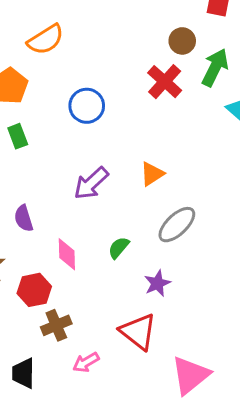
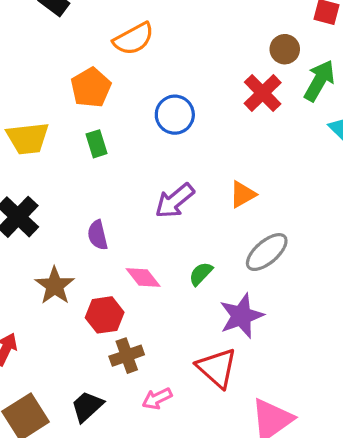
pink diamond: (67, 254) -> (143, 278), turned -40
purple star: (157, 283) -> (241, 316), size x1.5
black trapezoid: (23, 373) -> (87, 406), turned 44

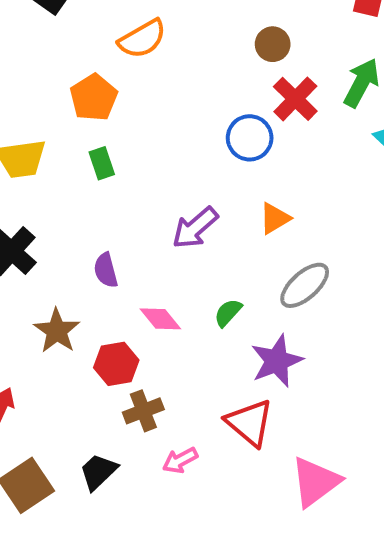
brown circle: (285, 49) -> (273, 44), moved
blue circle: (175, 115) -> (250, 138), moved

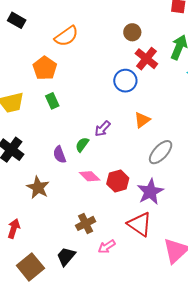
purple arrow: (195, 228) -> (102, 129), size x0.7
green semicircle: (228, 313) -> (82, 145), moved
red hexagon: (116, 364) -> (118, 181), moved

